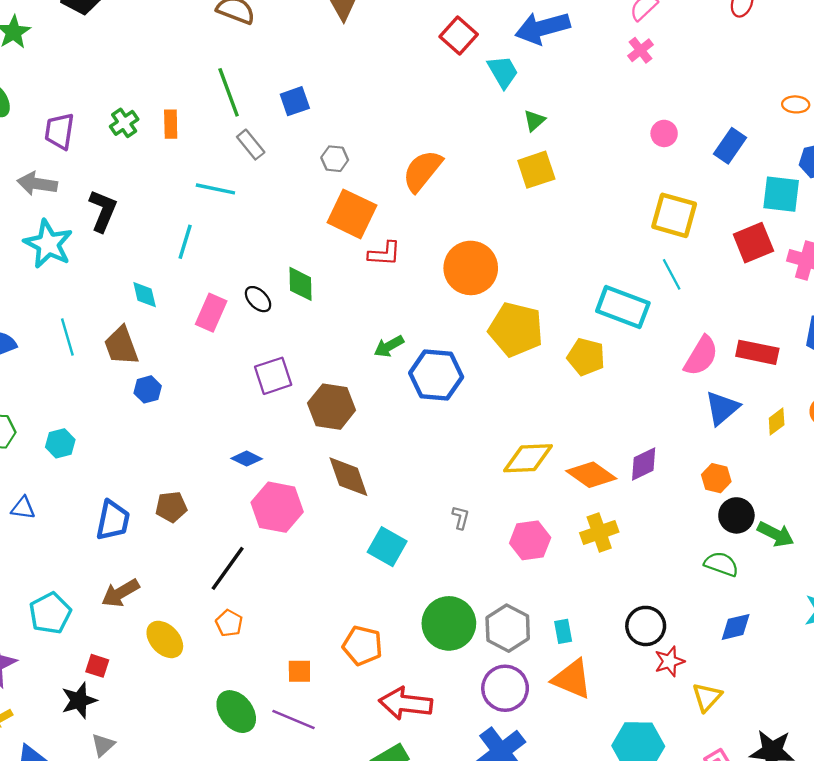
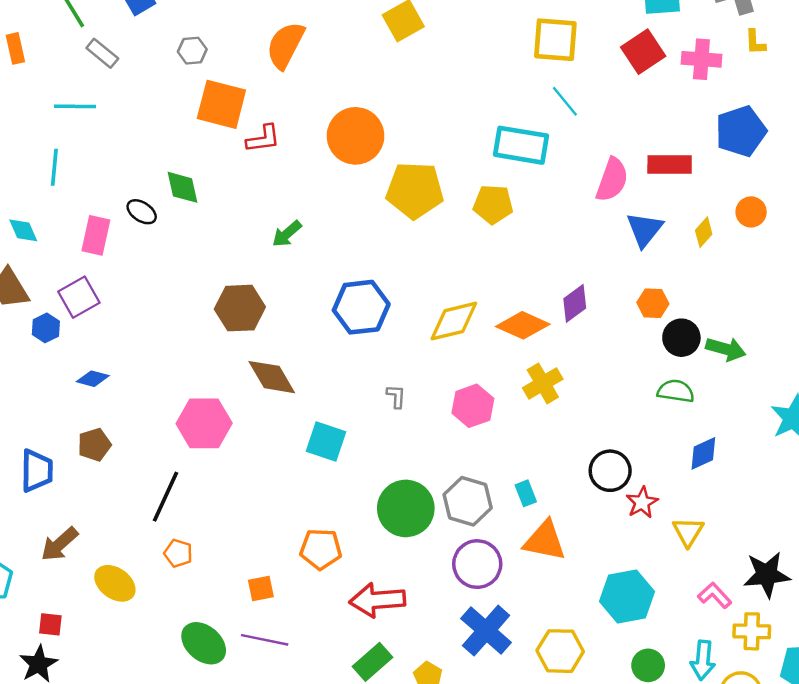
blue hexagon: (436, 375) -> (361, 307), moved
purple square: (273, 376) -> (79, 297), moved
blue diamond: (247, 459) -> (93, 379), moved

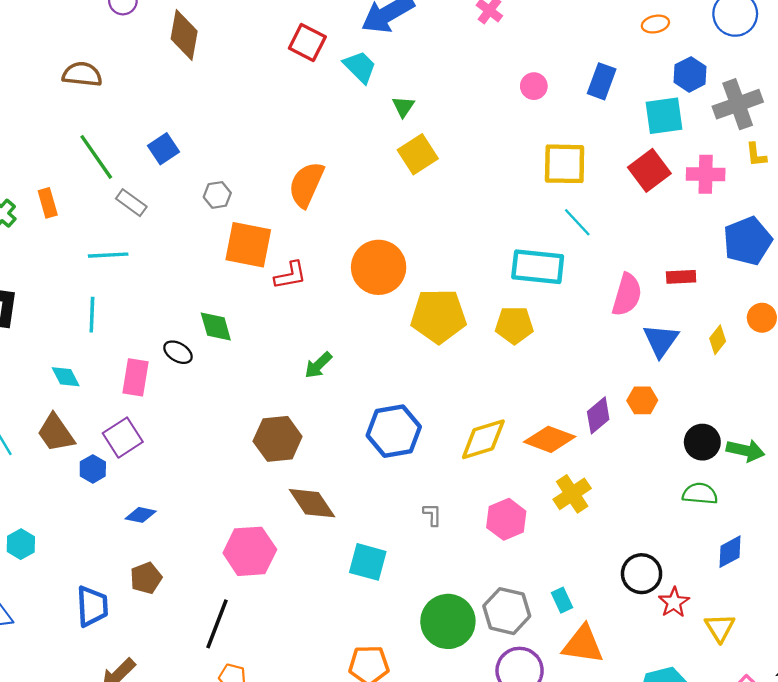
red rectangle: (670, 165) -> (681, 277), size x0.7
orange hexagon: (653, 303) -> (642, 400), moved

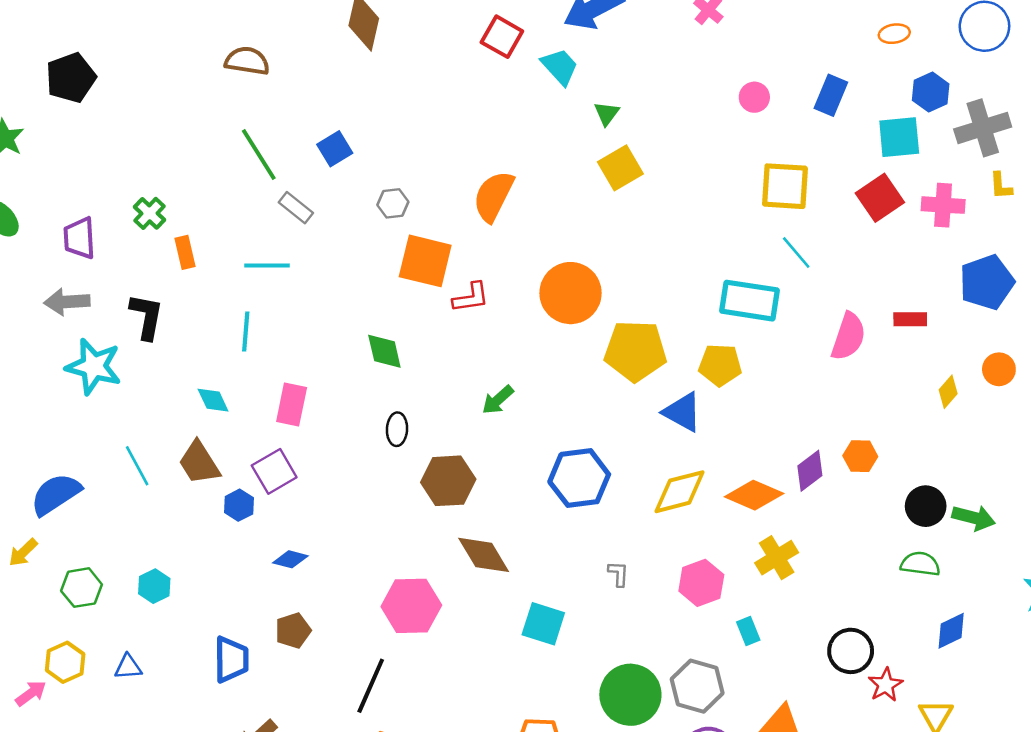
orange rectangle: (48, 203) -> (185, 252), moved
blue triangle: (661, 341) -> (682, 412), moved, turned -39
black ellipse: (178, 352) -> (397, 429), moved, turned 60
cyan rectangle: (562, 600) -> (748, 631), moved

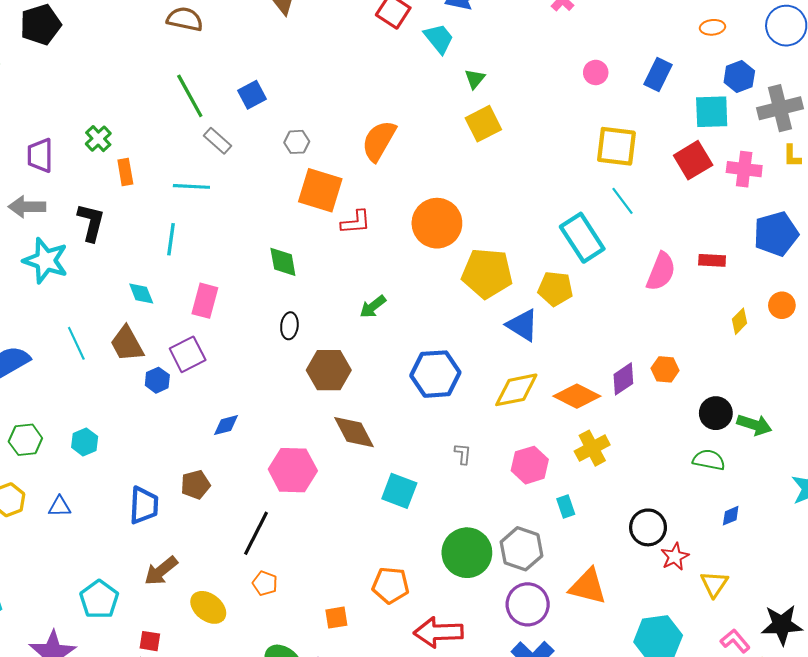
cyan rectangle: (749, 301) -> (582, 238), turned 45
blue diamond: (290, 559) -> (226, 425), moved, turned -32
blue diamond: (951, 631) -> (731, 516), size x0.7

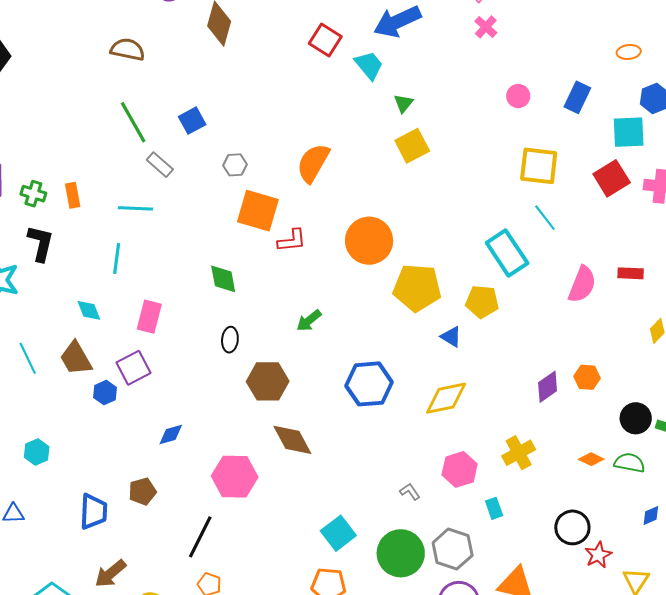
green cross: (98, 139) -> (33, 194), moved, turned -30
blue triangle: (522, 325) -> (451, 337), size x0.7
orange diamond: (577, 396) -> (591, 459), moved, size x0.6
gray L-shape: (463, 454) -> (410, 492), moved, turned -40
cyan square: (399, 491) -> (338, 533), moved, turned 32

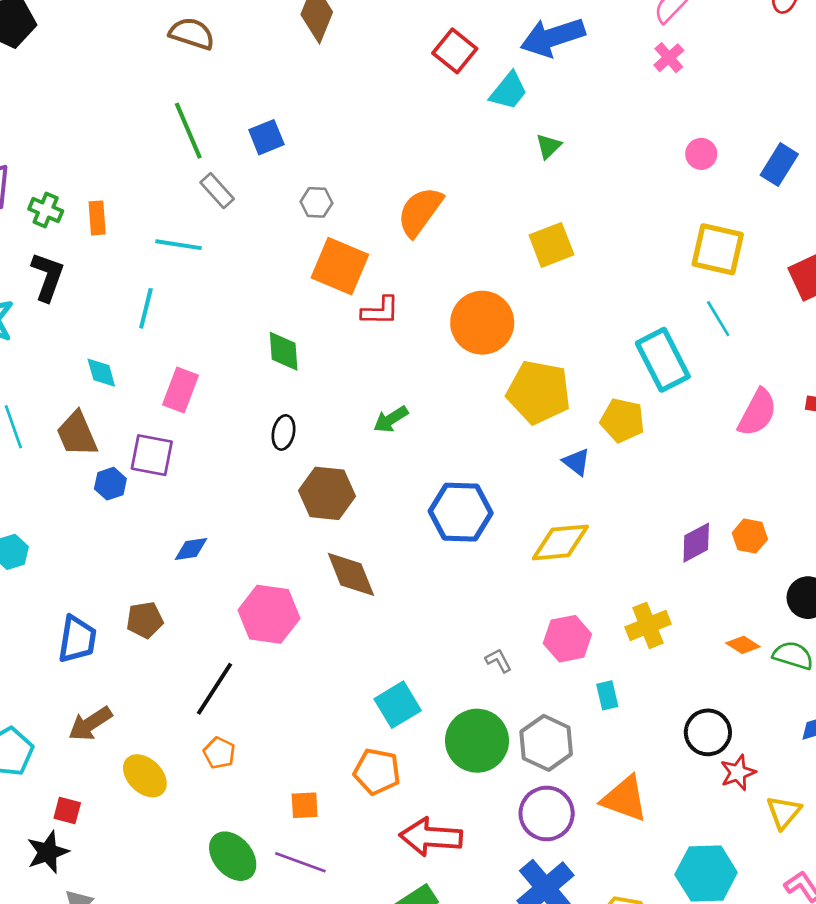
cyan trapezoid: (369, 65) -> (509, 91), turned 72
yellow square: (412, 146) -> (551, 245), moved
purple square: (134, 368) -> (152, 455), turned 32

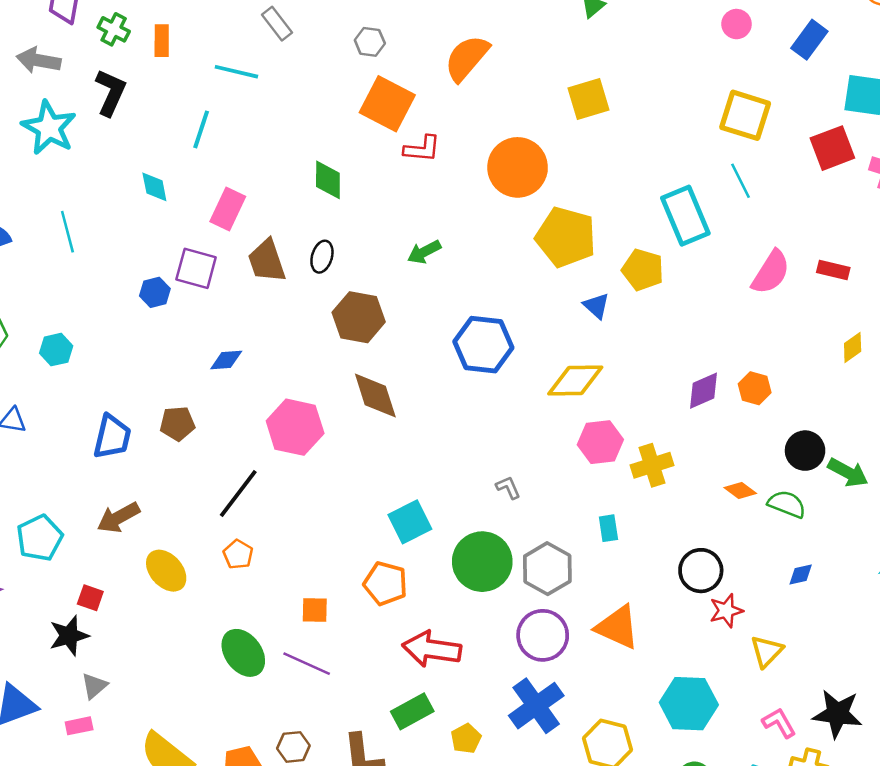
brown trapezoid: (77, 434) -> (267, 261), moved
pink hexagon: (567, 639) -> (600, 442), moved

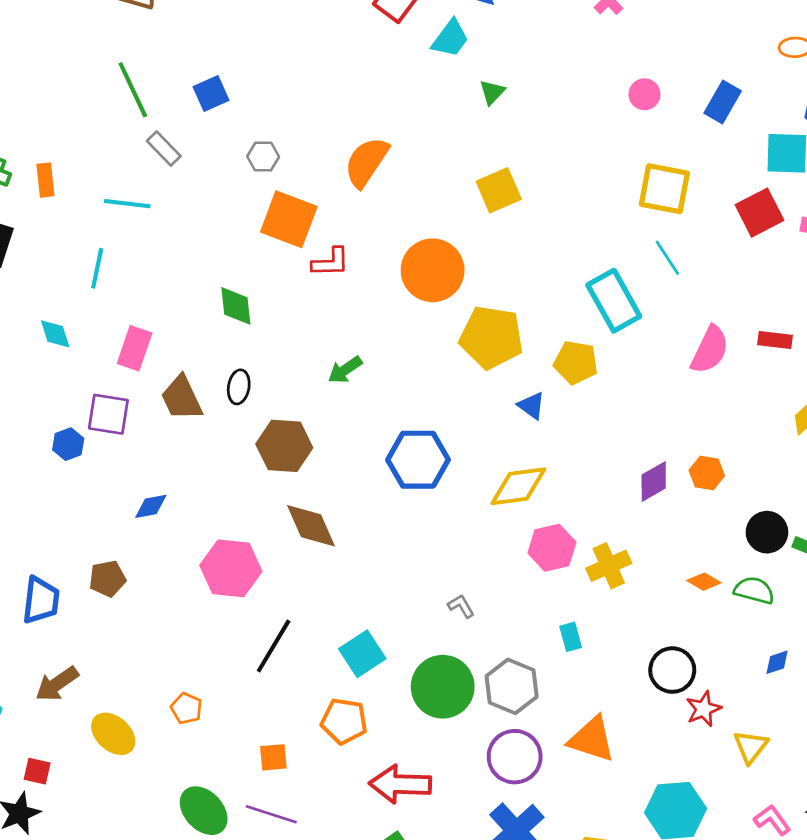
black line: (238, 494) -> (274, 646), moved

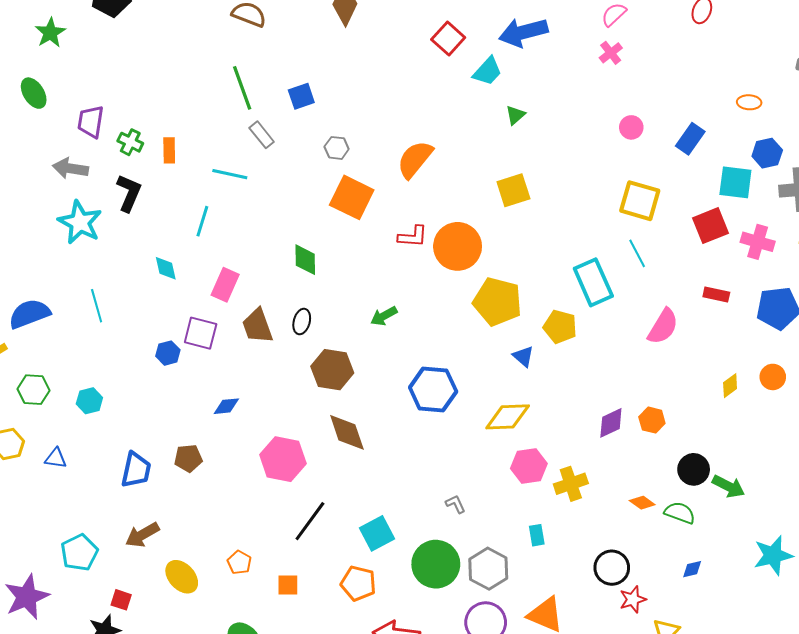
red L-shape: (331, 262) -> (413, 237), moved
red rectangle: (775, 340) -> (716, 294), moved
orange square: (273, 757) -> (288, 585), moved

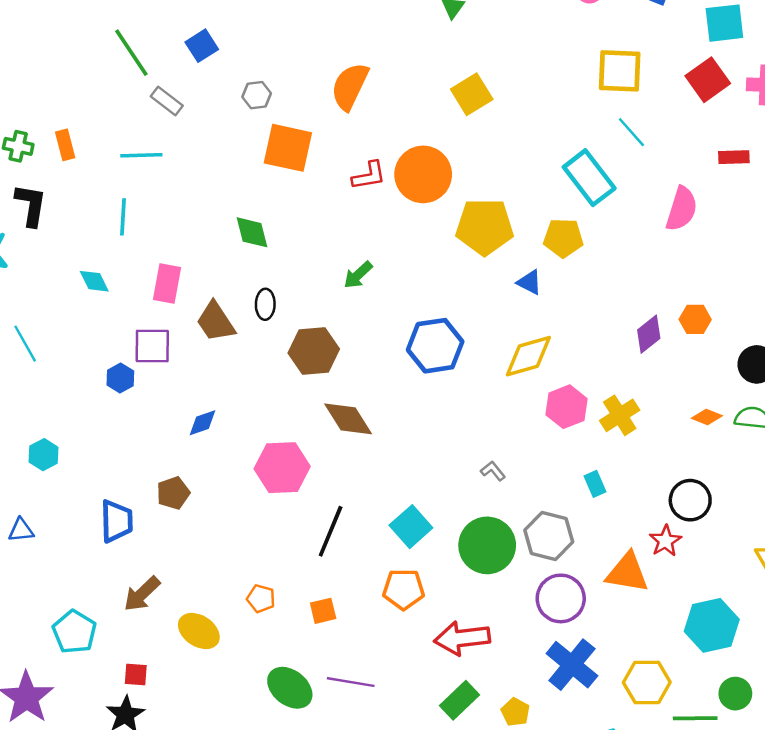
red star: (633, 599) -> (665, 541), moved

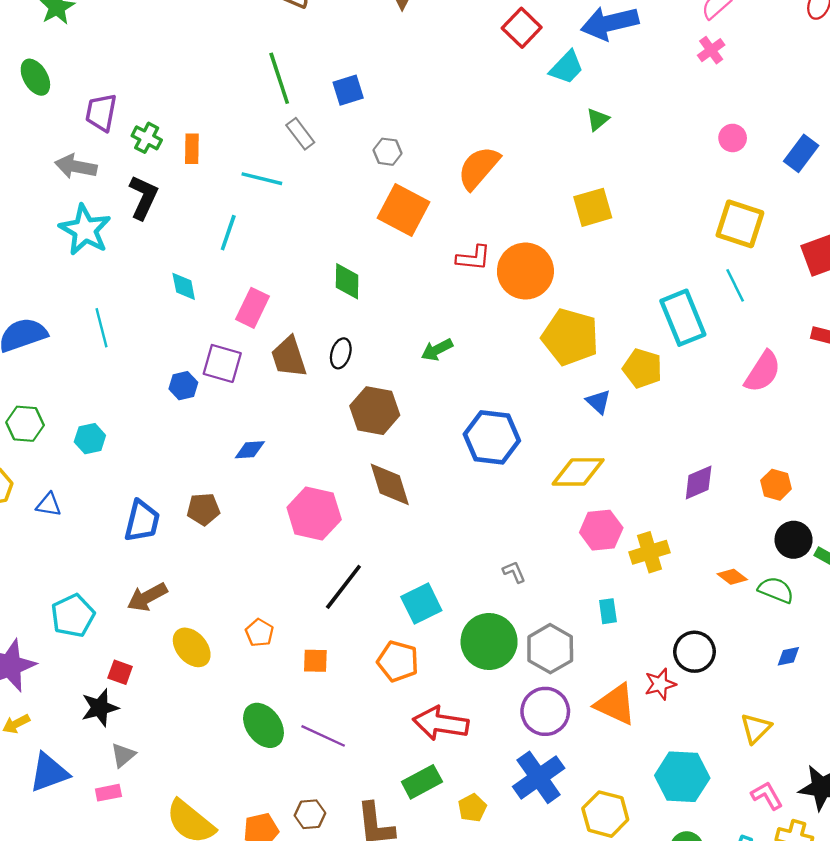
orange hexagon: (695, 319) -> (776, 485), moved

